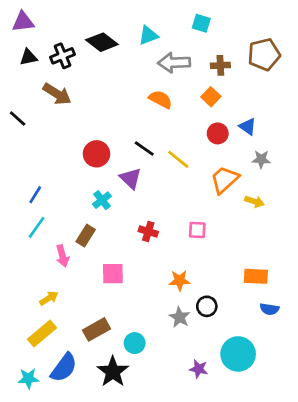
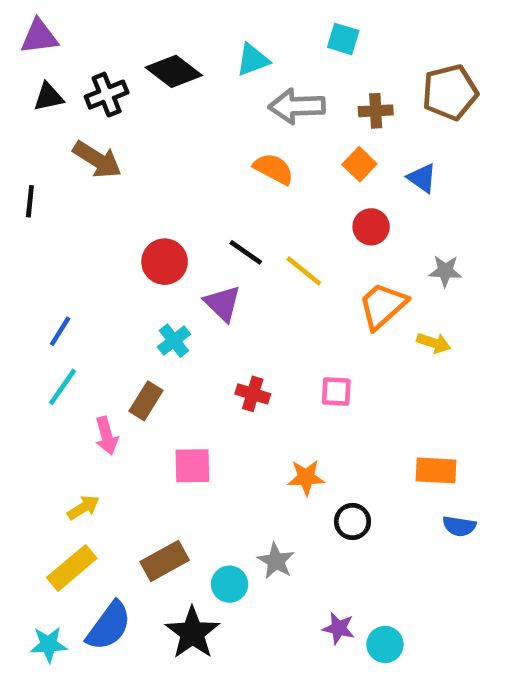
black line: (18, 118) -> (30, 201), turned 54
blue triangle: (248, 127) -> (422, 178), moved
gray star: (180, 317) -> (276, 561), moved
cyan circle: (238, 354) -> (385, 644), moved, size x0.6

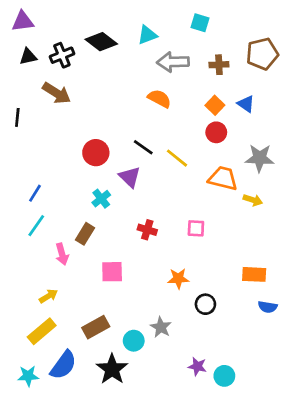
orange square: (359, 164) -> (215, 105), moved
gray star: (445, 271) -> (260, 158), size x1.5
orange trapezoid: (383, 306) -> (223, 178), turned 56

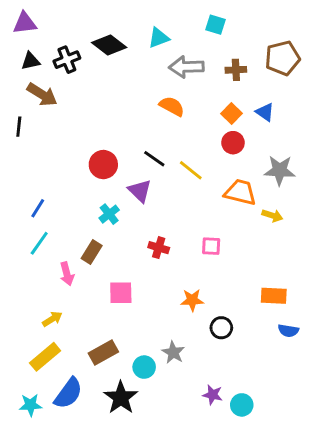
brown arrow: (57, 93) -> (42, 95), moved

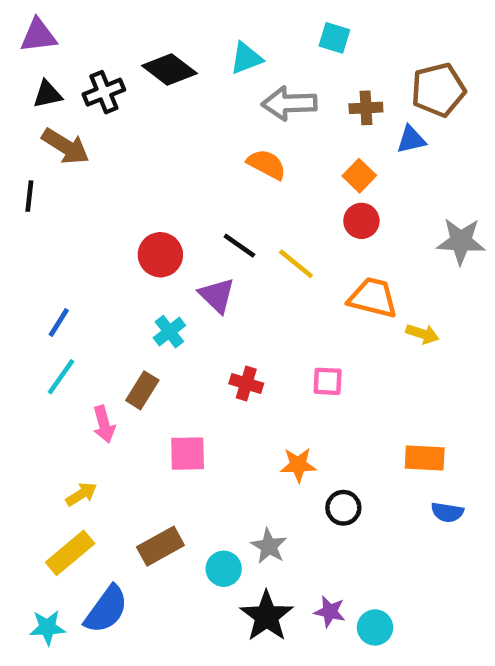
blue triangle: (265, 112) -> (411, 140), moved, turned -48
gray star: (280, 170) -> (461, 241), moved
black star: (121, 398) -> (267, 616), moved

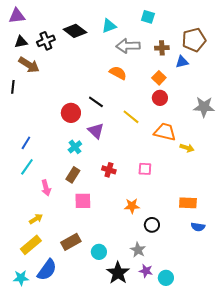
black line: (239, 246) -> (96, 102), moved
brown rectangle: (142, 390) -> (73, 175), moved
gray star: (269, 546) -> (138, 250), moved

